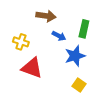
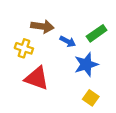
brown arrow: (46, 16) -> (42, 26), moved
green rectangle: (84, 29) -> (97, 33), turned 42

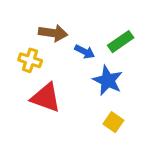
blue star: (86, 64) -> (108, 80), turned -30

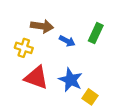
green rectangle: (121, 42) -> (96, 33), turned -30
blue star: (108, 80) -> (71, 80), moved

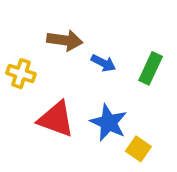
green rectangle: (96, 33) -> (151, 68), moved
yellow cross: (24, 48) -> (21, 74), moved

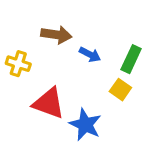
blue star: (109, 123) -> (85, 125), moved
yellow square: (138, 149) -> (120, 90), moved

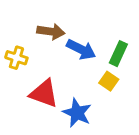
blue arrow: (90, 55) -> (81, 49), size x1.5

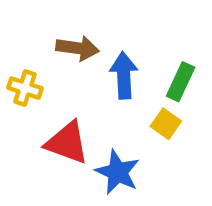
blue arrow: (81, 49) -> (124, 75), turned -120

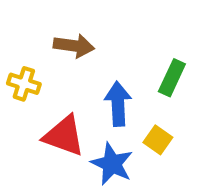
blue arrow: (124, 75) -> (118, 104), moved
yellow square: (166, 124) -> (158, 140), moved

